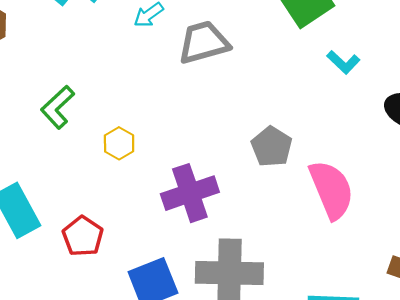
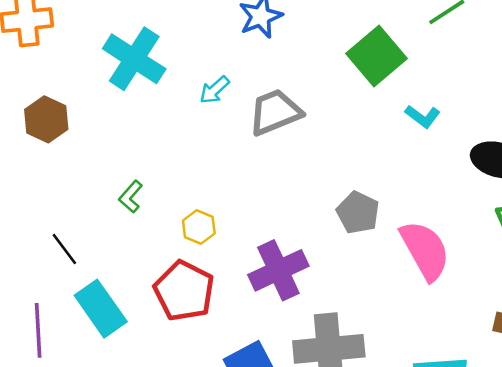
green L-shape: (58, 107) -> (131, 197), size x0.7
red pentagon: (83, 236) -> (184, 291), moved, size x1.4

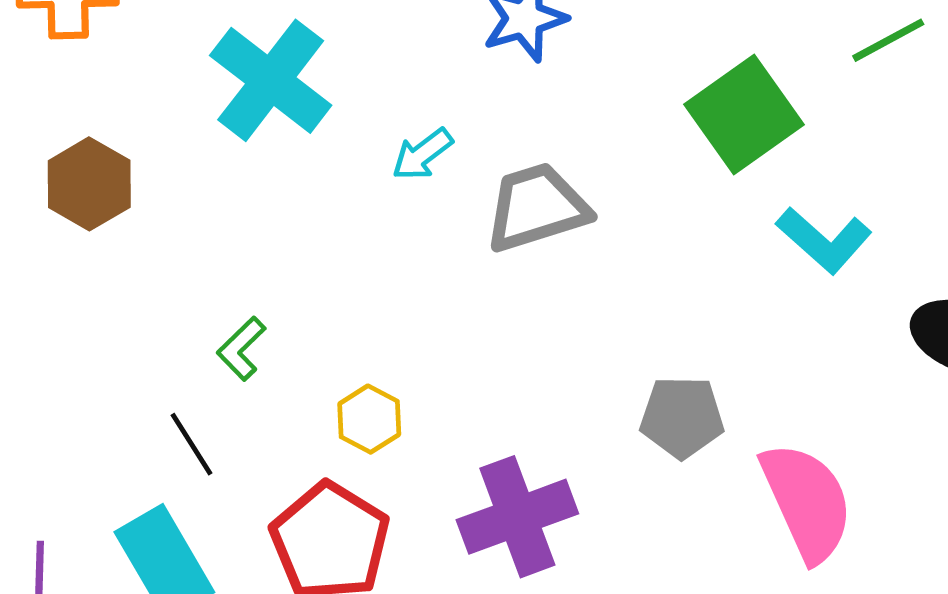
cyan L-shape: (423, 116) -> (824, 240), size x1.4
gray pentagon: (358, 213) -> (682, 417), turned -30
black line: (64, 249) -> (191, 444), moved

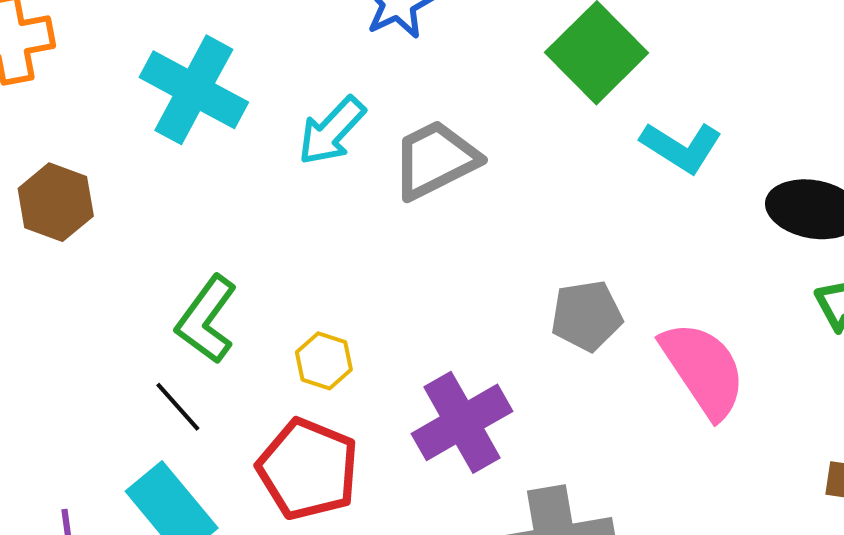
cyan arrow: (422, 154) -> (332, 131), size x1.4
green L-shape: (241, 349) -> (207, 319), size x1.6

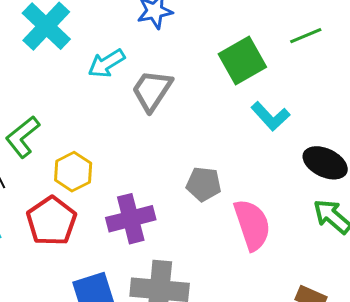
gray trapezoid: (435, 160) -> (152, 90), turned -45
yellow hexagon: (324, 361) -> (73, 172), size x1.4

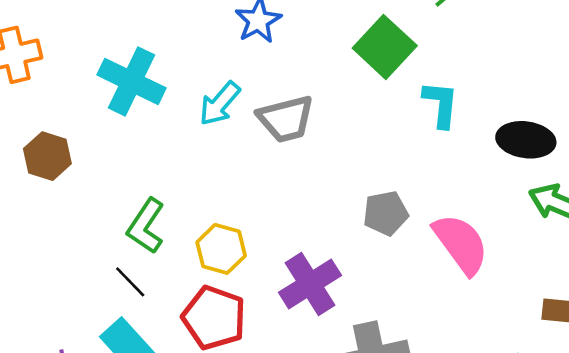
gray trapezoid: (152, 90) -> (286, 119), turned -120
cyan L-shape: (270, 116) -> (441, 104), turned -114

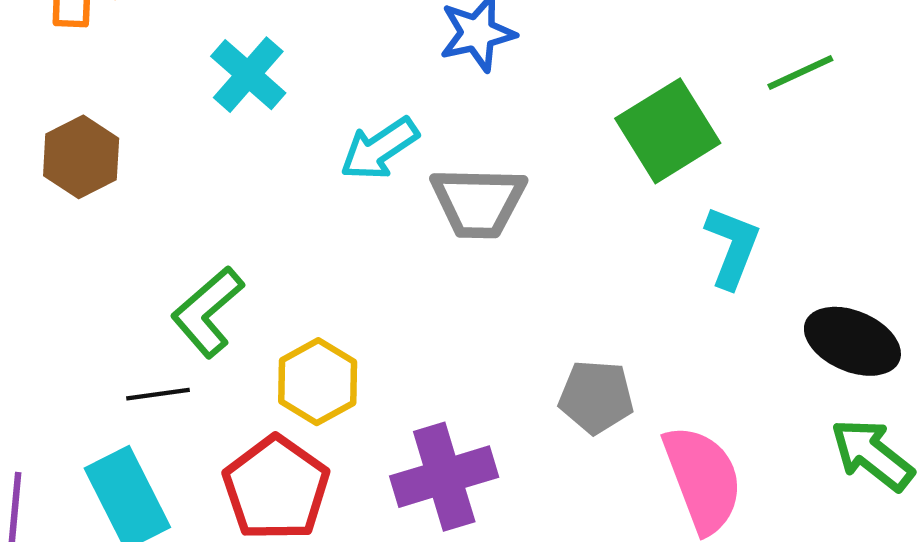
cyan cross: (132, 81) -> (248, 75), size x0.7
black line: (130, 282) -> (158, 394), turned -69

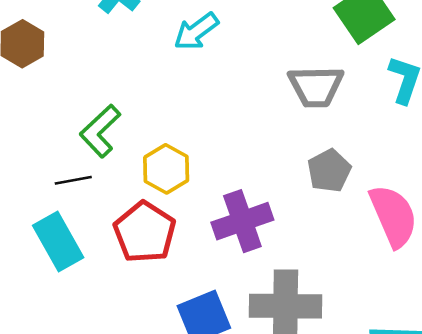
gray trapezoid: (478, 202) -> (316, 86), moved
gray pentagon: (596, 397) -> (329, 171), turned -30

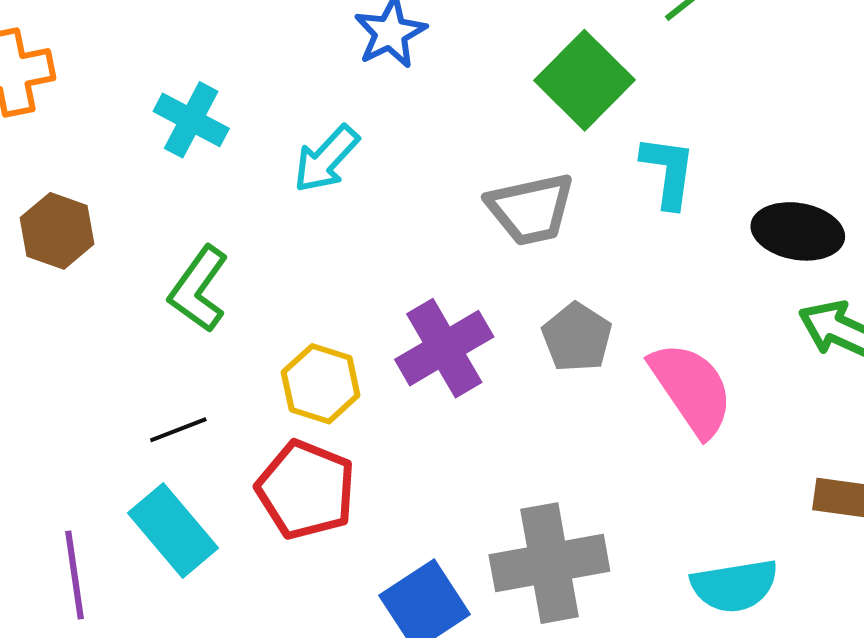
green L-shape: (100, 131) -> (199, 289), moved
purple cross: (242, 221) -> (444, 348), moved

